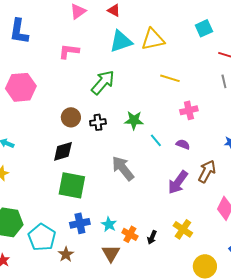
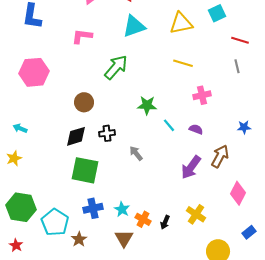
yellow triangle: (153, 39) -> (181, 23), moved
black cross: (98, 122) -> (107, 133), moved
gray arrow: (123, 168) -> (136, 153), size x0.6

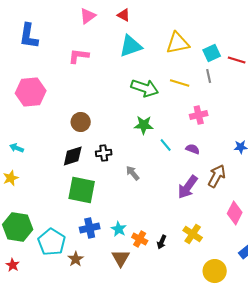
cyan square: (217, 13) -> (212, 53), moved
gray line: (237, 66) -> (209, 76), moved
green arrow: (116, 67) -> (145, 88), moved, turned 68

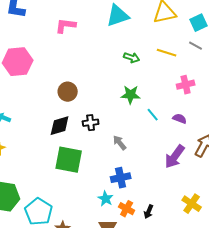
gray line: (209, 76) -> (196, 46), turned -48
green arrow: (145, 88) -> (132, 58), size x0.6
blue cross: (90, 228) -> (121, 178), moved
yellow cross: (193, 234) -> (192, 204), moved

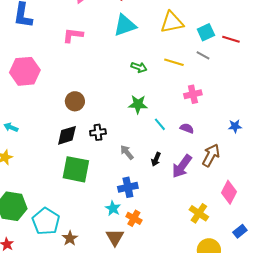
black arrow: (149, 212) -> (156, 159), moved

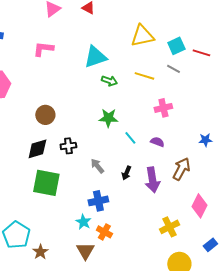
cyan triangle: (125, 25) -> (95, 57), moved
purple arrow: (182, 166) -> (152, 180), turned -45
yellow cross: (199, 213) -> (169, 227), turned 30

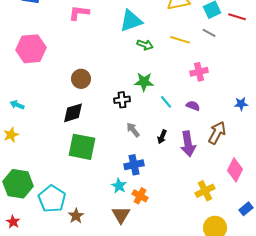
black cross: (68, 146) -> (122, 100), moved

